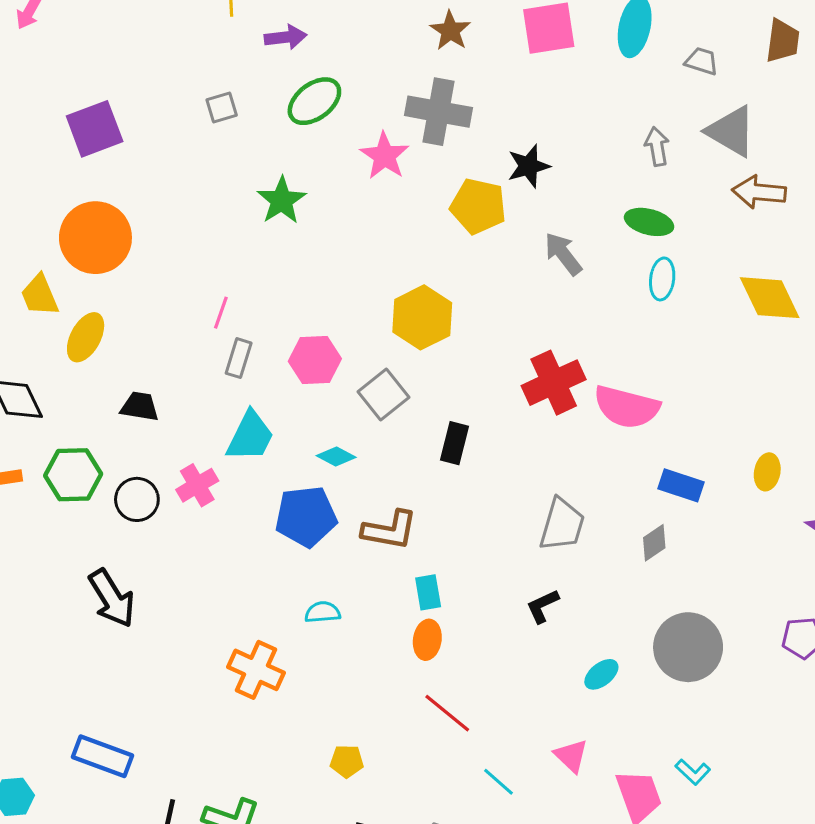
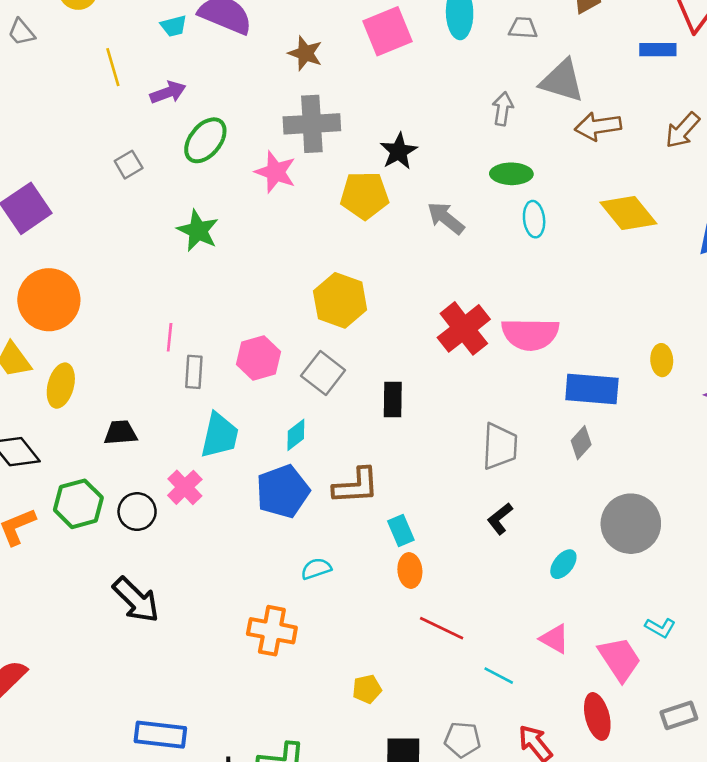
gray arrow: (657, 147) -> (503, 109), turned 32
cyan diamond: (336, 456) -> (296, 435), turned -52
blue rectangle: (681, 485) -> (592, 389), size x1.4

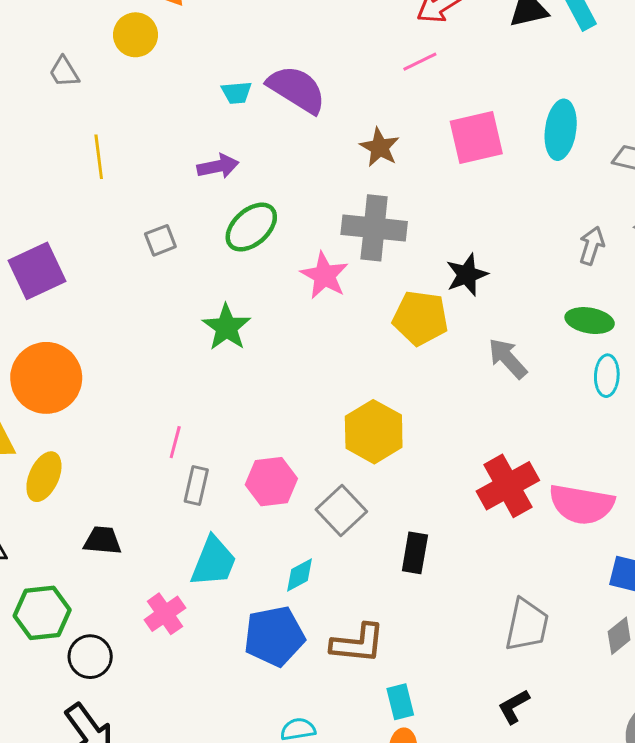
yellow line: (113, 67) -> (99, 157), moved
black circle: (137, 512) -> (90, 657), moved

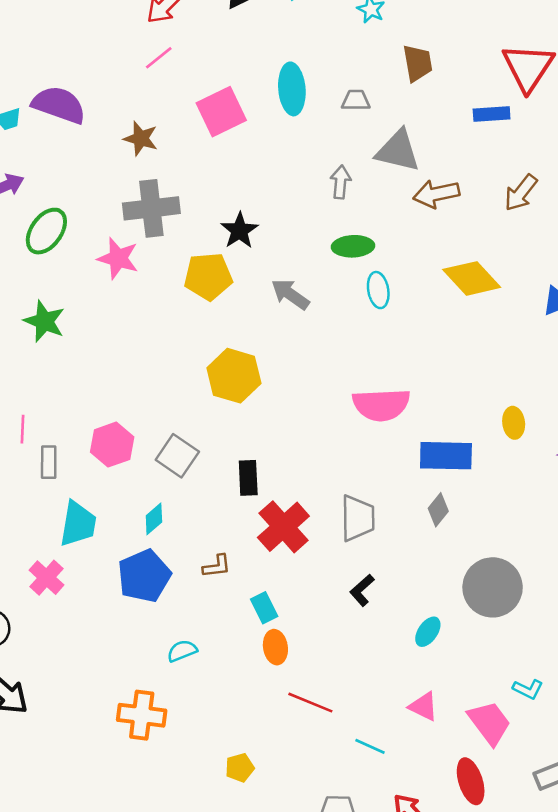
yellow hexagon: (374, 432) -> (234, 376), moved
red cross: (508, 486) -> (283, 527), moved
brown L-shape: (358, 643) -> (217, 566), size x0.6

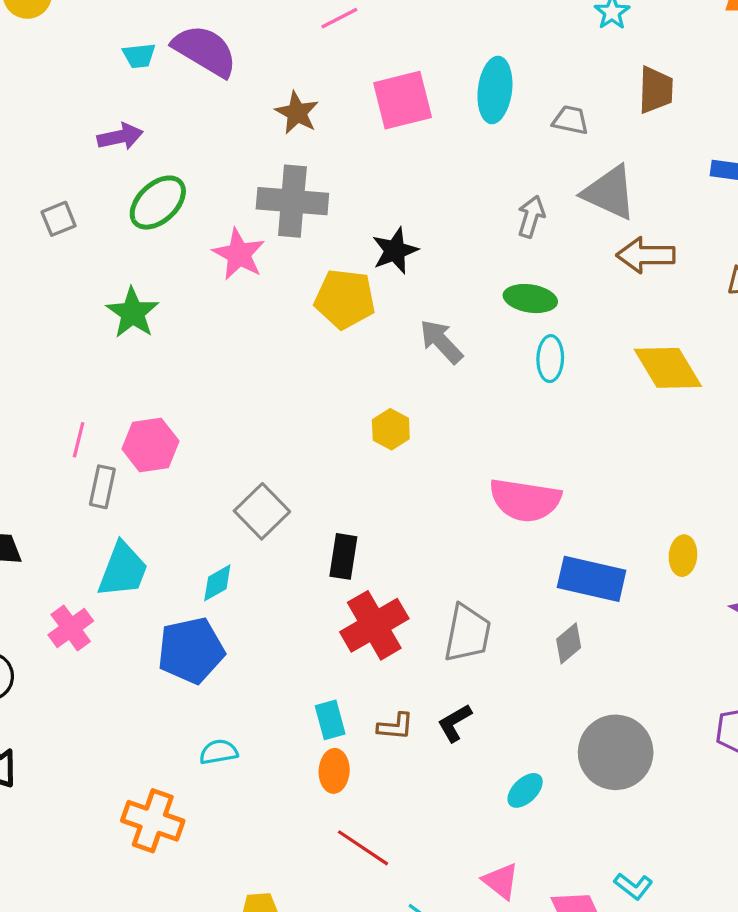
yellow hexagon: (234, 376) -> (391, 429), moved, size x0.6
pink hexagon: (112, 445) -> (150, 445), moved
brown L-shape: (217, 566) -> (395, 726), moved

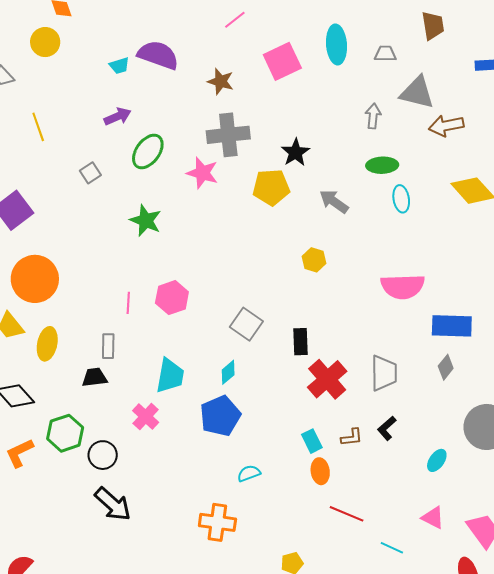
gray rectangle: (102, 487) -> (108, 346), moved

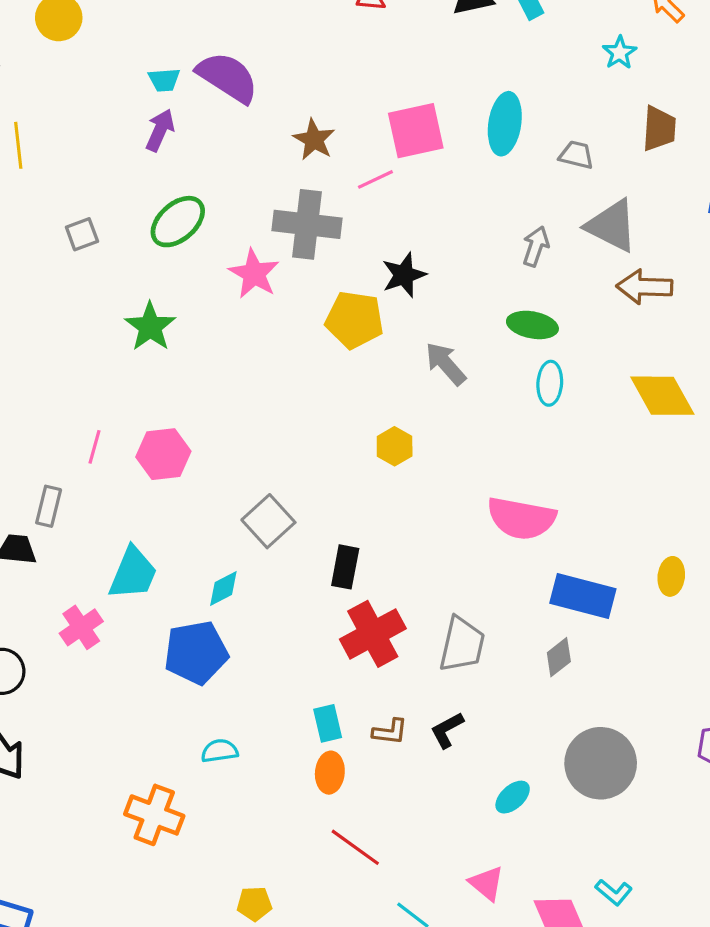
pink line: (235, 20) -> (375, 179), moved
purple arrow: (118, 116) -> (160, 130), moved, turned -56

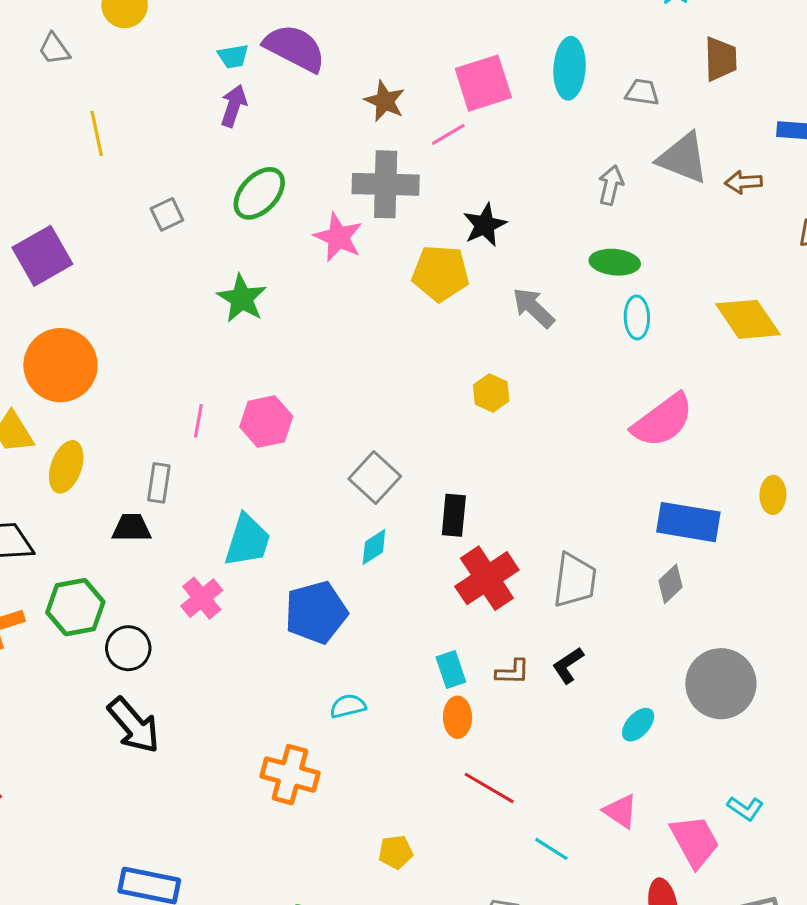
brown arrow: (645, 287) -> (743, 182), moved, size x0.7
pink semicircle: (521, 518) -> (663, 421), moved, turned -42
cyan diamond: (223, 589) -> (374, 547), moved

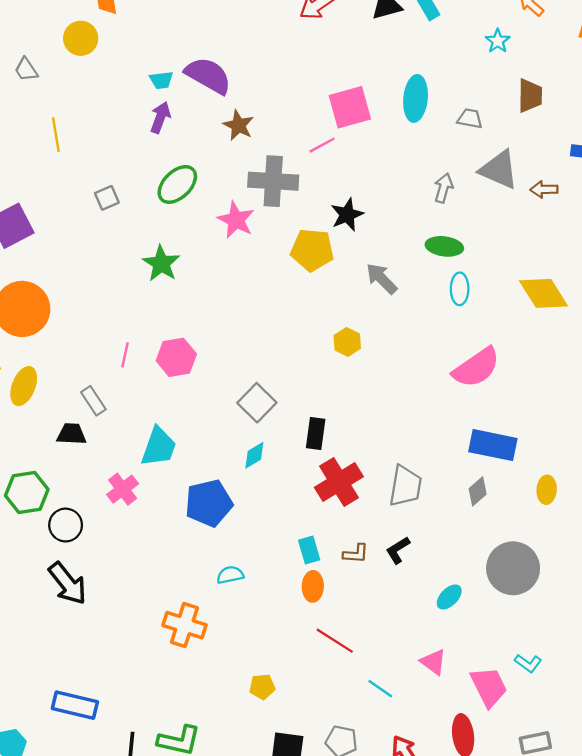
brown star: (385, 101) -> (238, 125), moved
gray rectangle: (159, 483) -> (93, 401), turned -44
yellow ellipse: (773, 495) -> (547, 490), moved

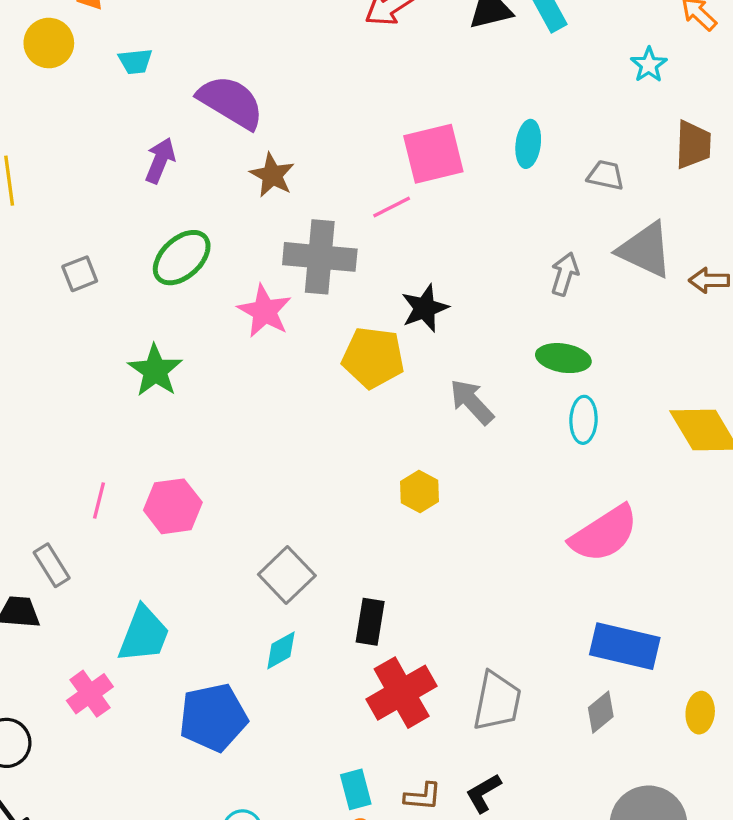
cyan trapezoid: (161, 80) -> (135, 61), moved
cyan ellipse: (416, 98) -> (528, 144), size x0.7

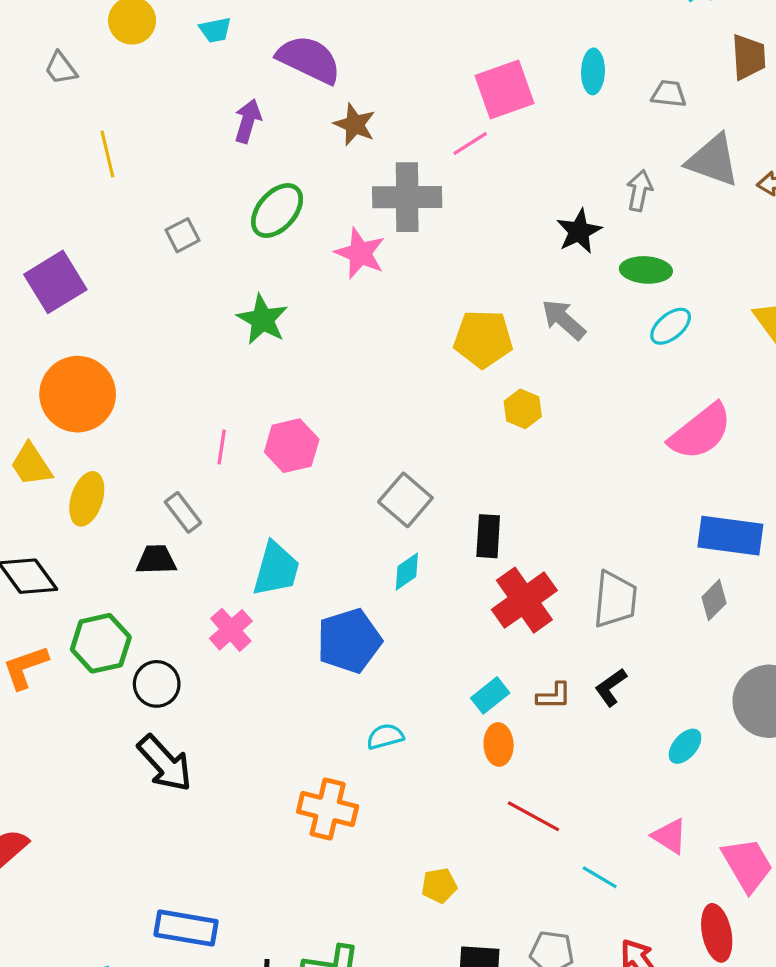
black star: (425, 308) -> (579, 231), moved
yellow pentagon: (373, 358) -> (483, 339), moved
cyan ellipse: (583, 420) -> (671, 326), turned 54
cyan rectangle: (356, 789) -> (490, 695), turned 72

